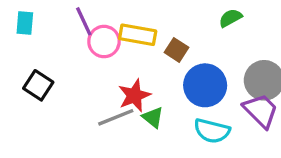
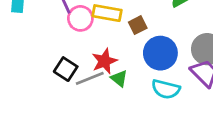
brown square: (176, 50) -> (138, 25), turned 30
black square: (38, 85) -> (66, 69), moved

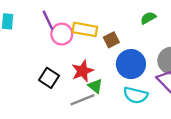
gray line: (90, 78) -> (83, 100), moved

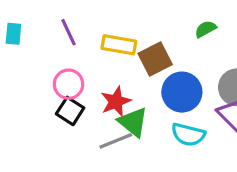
pink circle: (62, 34) -> (69, 84), moved
brown square: (111, 40) -> (155, 59), size x1.5
green triangle: (95, 86) -> (133, 122), size x1.5

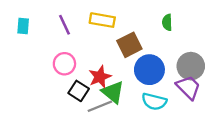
green semicircle: (206, 29) -> (167, 22), turned -63
yellow rectangle: (119, 45) -> (102, 20), moved
black square: (70, 111) -> (79, 91), moved

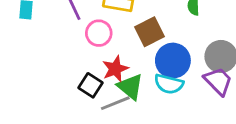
pink circle: (64, 64) -> (99, 33), moved
cyan semicircle: (154, 102) -> (169, 84), moved

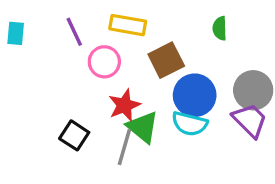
black square: (91, 85) -> (74, 135), moved
gray line: (115, 103) -> (124, 147), turned -52

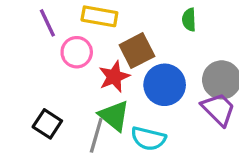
red star: (124, 105) -> (114, 77), moved
cyan semicircle: (190, 124) -> (148, 139), moved

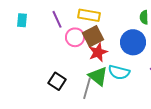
brown square: (137, 51) -> (93, 36), moved
blue circle: (165, 85) -> (133, 42), moved
cyan semicircle: (148, 139) -> (119, 72), moved

